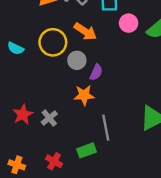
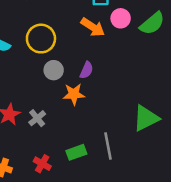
orange arrow: (85, 32) -> (93, 27), moved
gray circle: (77, 60) -> (54, 70), moved
gray line: (106, 128) -> (108, 146), moved

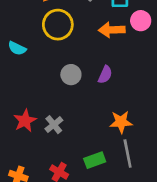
orange arrow: (93, 27) -> (112, 30), turned 145
yellow circle: (41, 39) -> (58, 25), moved
orange star: (74, 94) -> (121, 122), moved

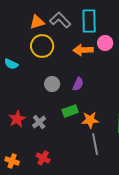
green rectangle: (95, 160) -> (70, 111), moved

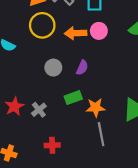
pink circle: (105, 43) -> (99, 31), moved
orange arrow: (83, 50) -> (76, 33), moved
red cross: (43, 158) -> (52, 145), moved, turned -32

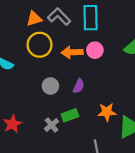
orange star: (96, 108) -> (107, 112), moved
gray cross: (39, 110) -> (52, 125), moved

